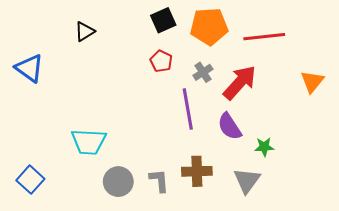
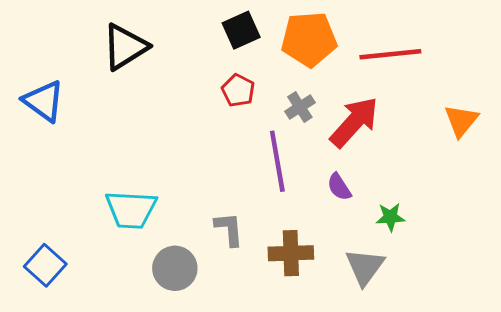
black triangle: (85, 31) -> (125, 47), size x1.6
purple semicircle: (230, 126) -> (339, 187), size x0.7
gray L-shape: (159, 181) -> (229, 229), moved

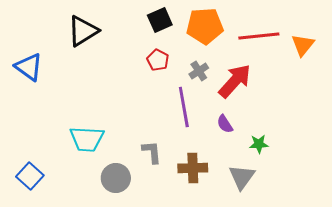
orange triangle: (461, 121) -> (303, 45), moved

